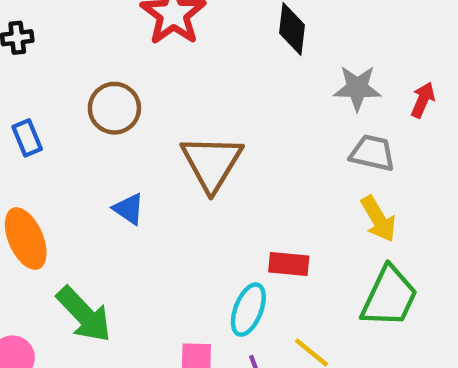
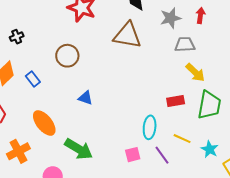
brown triangle: (212, 163) -> (127, 35), moved, turned -36
red rectangle: (289, 264) -> (176, 101), moved

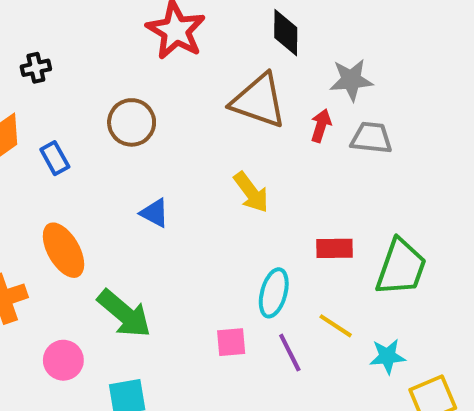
red arrow: (200, 15) -> (321, 126), moved
yellow arrow: (195, 72) -> (251, 192), moved
cyan star: (210, 149) -> (387, 356), turned 30

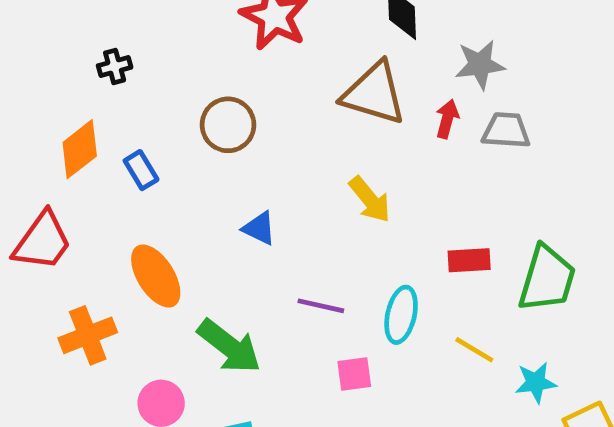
purple line: (290, 353) -> (321, 306), moved, turned -48

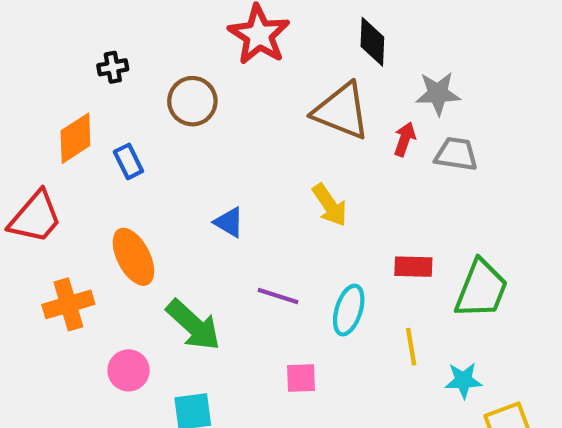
brown circle: (228, 125) -> (192, 101), moved
yellow line: (474, 350) -> (411, 347), turned 45
pink square: (354, 374) -> (301, 378), moved

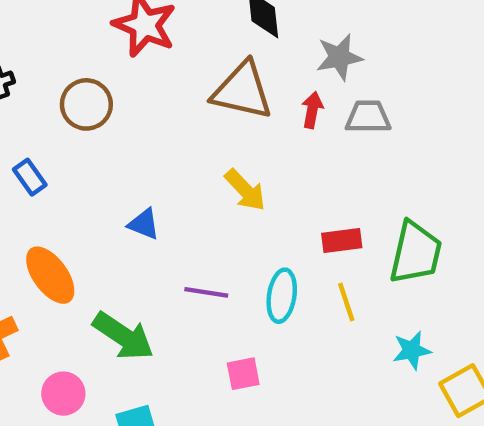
yellow line: (411, 347) -> (346, 302), moved

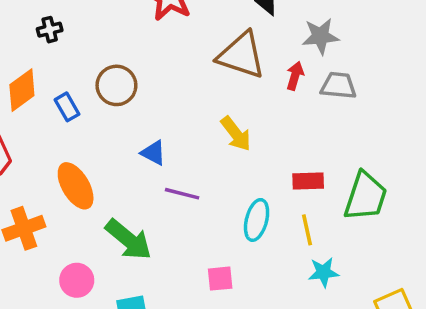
brown circle: (86, 104) -> (116, 85), moved
purple line: (206, 292) -> (182, 194), moved
cyan star: (412, 350) -> (323, 272), moved

